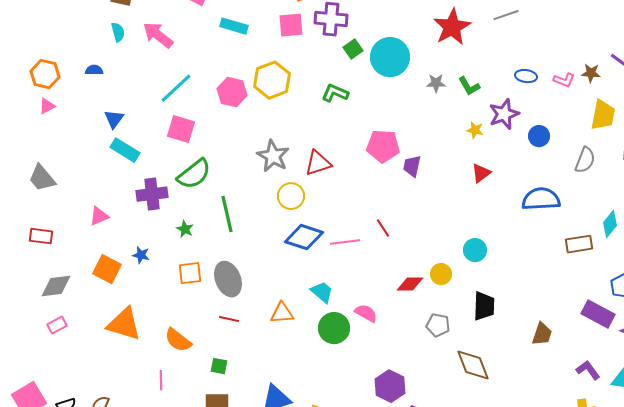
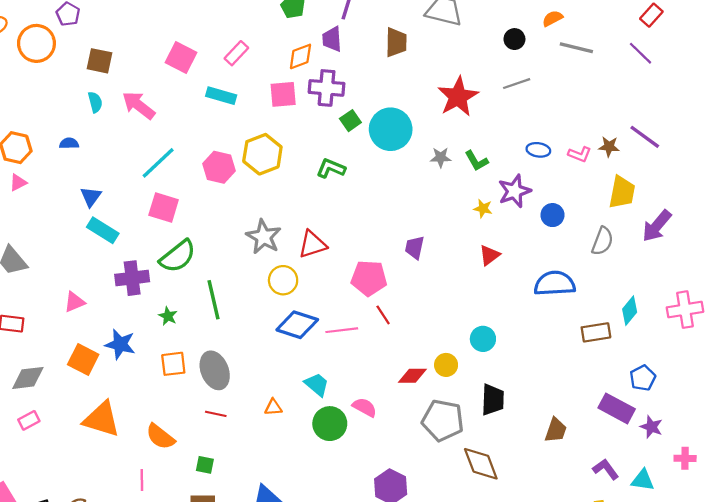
pink pentagon: (383, 146) -> (369, 278), moved
blue star: (141, 255) -> (120, 344), size x1.6
orange triangle: (282, 313) -> (273, 407), size x0.7
gray pentagon: (438, 325) -> (443, 420), size x1.6

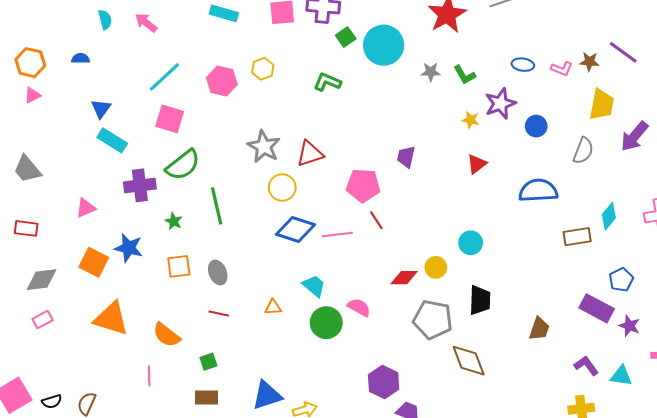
pink arrow: (139, 105) -> (146, 23), size x0.7
yellow hexagon: (262, 154) -> (263, 69), size x0.6
gray ellipse: (215, 370) -> (218, 272), size x0.7
green square: (205, 465) -> (208, 362), turned -30

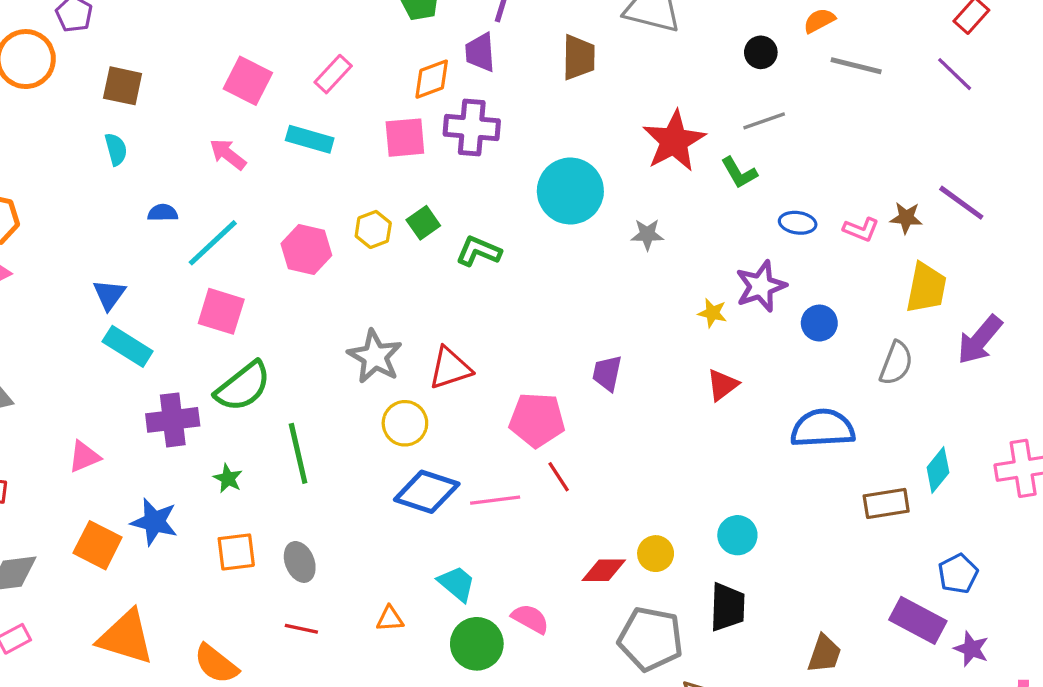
pink arrow: (146, 23) -> (228, 154), moved
green square: (346, 37) -> (423, 223), moved
blue semicircle: (80, 58) -> (163, 213), moved
green L-shape: (464, 75) -> (739, 173), moved
cyan circle: (471, 243) -> (737, 535), moved

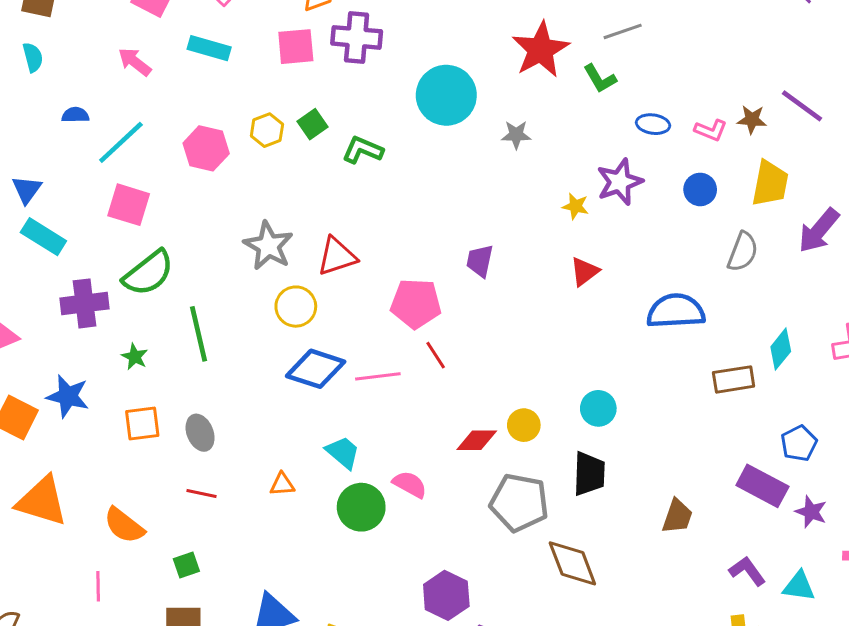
blue circle: (819, 323) -> (700, 189), moved

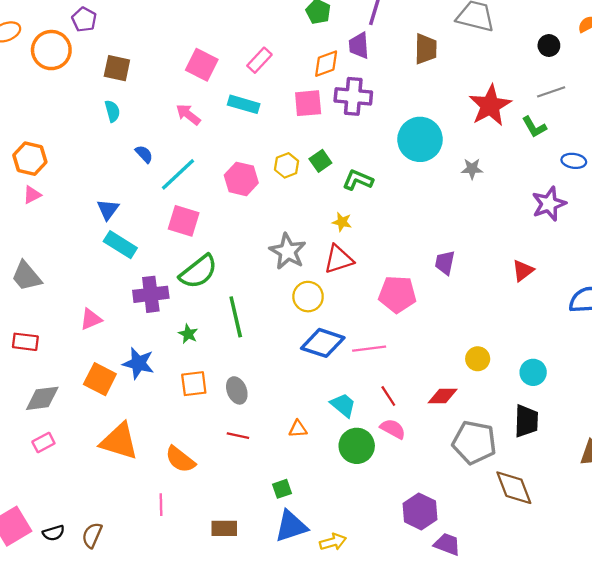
blue semicircle: (75, 115) -> (144, 154), turned 48
yellow star: (575, 206) -> (342, 222), moved
red line: (436, 355) -> (388, 396), moved
yellow circle: (524, 425) -> (478, 359), moved
green square: (186, 565) -> (282, 489), moved

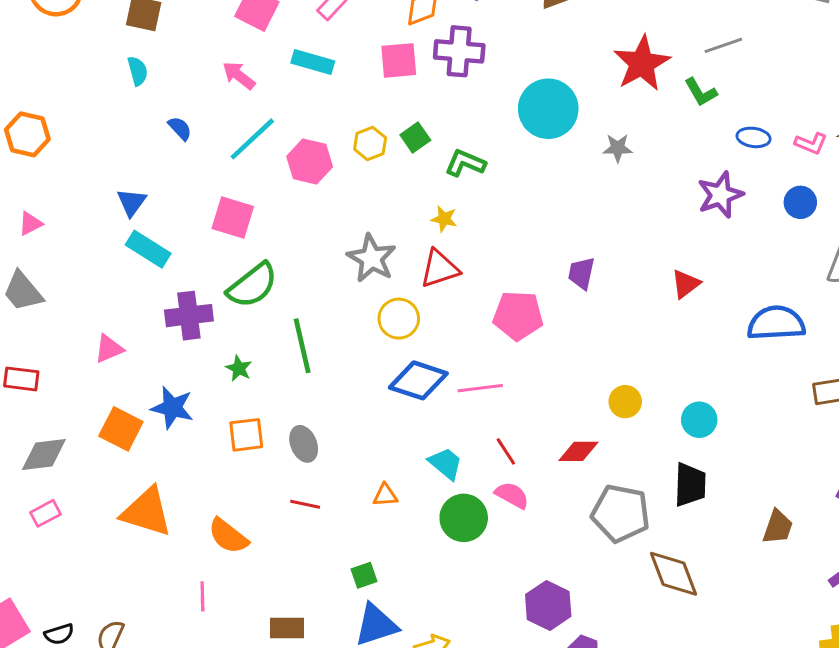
cyan line: (178, 174) -> (252, 139), moved
pink triangle: (32, 195) -> (30, 223), moved

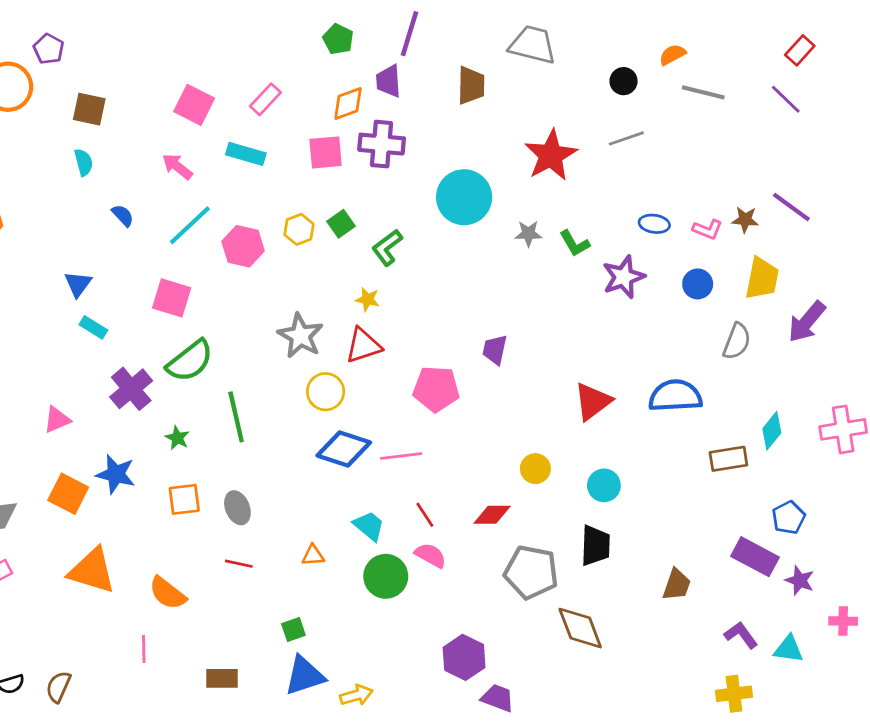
green L-shape: (701, 92) -> (575, 243), moved
green L-shape: (465, 163) -> (387, 248), turned -60
cyan rectangle: (148, 249) -> (93, 327), size x0.7
red triangle: (686, 284) -> (593, 401), moved, size x1.4
purple cross: (189, 316) -> (131, 389), turned -33

